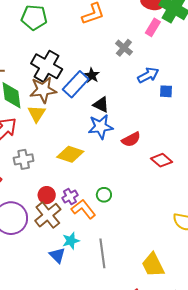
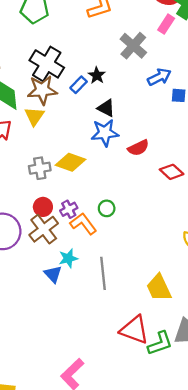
gray cross: (124, 48) -> (133, 46), size x1.4
blue rectangle: (76, 84) -> (79, 85), size x0.6
gray cross: (24, 159) -> (40, 168), moved

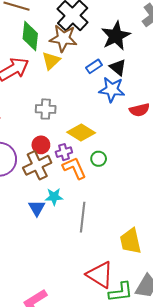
black star: (97, 75) -> (116, 36), size x1.8
blue rectangle: (79, 85) -> (94, 66), moved
yellow diamond: (70, 162) -> (81, 132), moved

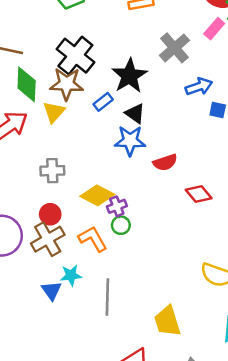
blue rectangle: (94, 66) -> (103, 102), moved
purple cross: (64, 152) -> (117, 206), moved

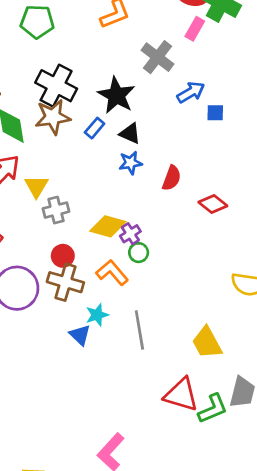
yellow triangle: (54, 112) -> (36, 186), moved
blue star: (130, 141) -> (130, 163), size x0.7
red semicircle: (165, 162) -> (172, 178), turned -40
brown cross: (48, 239) -> (65, 282), turned -32

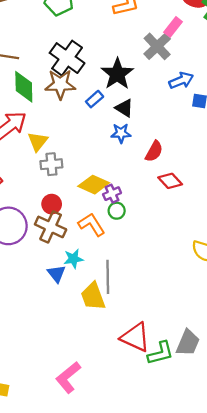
pink rectangle: (195, 29) -> (173, 27), moved
red diamond: (213, 204) -> (170, 181), moved
yellow trapezoid: (207, 343) -> (93, 296), moved

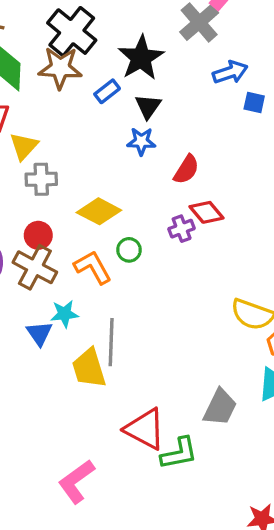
black triangle: (124, 108) -> (148, 106), turned 30
purple cross: (112, 194) -> (182, 229), moved
gray trapezoid: (188, 343) -> (220, 407), moved
pink L-shape: (68, 377) -> (76, 481), moved

